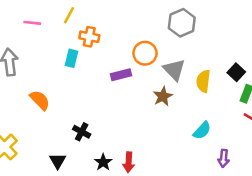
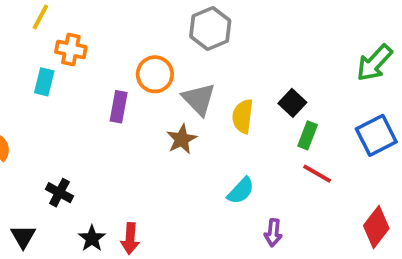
purple rectangle: (121, 75) -> (119, 107), turned -66

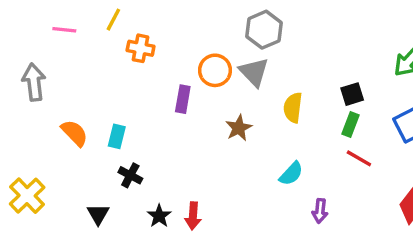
cyan rectangle: (44, 82) -> (117, 136), moved
gray triangle: (199, 99) -> (254, 72), moved
black square: (292, 103) -> (352, 94), moved, turned 30

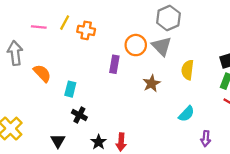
yellow line: (113, 20) -> (65, 23), moved
pink line: (64, 30) -> (39, 27), moved
orange semicircle: (74, 133) -> (42, 73), moved

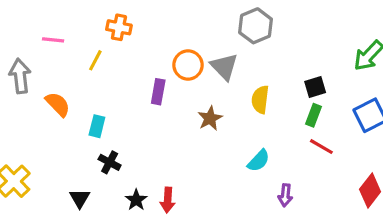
gray hexagon: (168, 18) -> (255, 26), moved
yellow line: (65, 23) -> (95, 60), moved
orange cross: (86, 30) -> (119, 27), moved

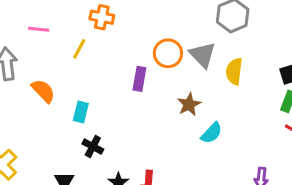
yellow semicircle: (260, 100) -> (234, 71), moved
cyan semicircle: (259, 161) -> (212, 133), moved

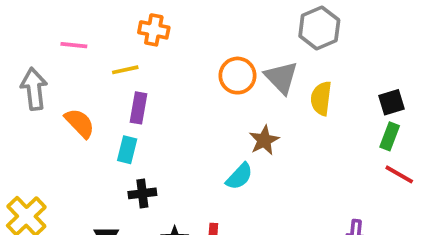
yellow line: (79, 49) -> (125, 70), turned 50
purple rectangle: (139, 79) -> (139, 108), moved
cyan semicircle: (212, 133) -> (239, 176), moved
black cross: (93, 147) -> (142, 193), turned -35

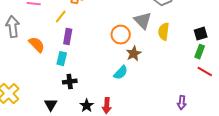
yellow line: (125, 70) -> (61, 17), turned -40
orange circle: (237, 76) -> (121, 35), moved

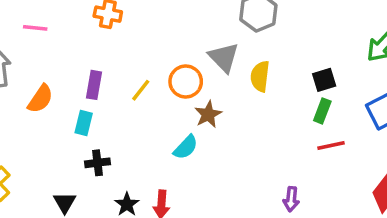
yellow line: (61, 17) -> (141, 90), moved
orange semicircle: (37, 45) -> (40, 99), turned 78
red line: (205, 72) -> (331, 146), turned -42

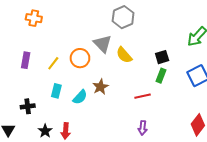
yellow semicircle: (260, 76) -> (124, 55), turned -48
brown star: (208, 114) -> (100, 87), moved
cyan rectangle: (84, 123) -> (56, 91), moved
red line: (331, 146) -> (143, 96), moved

